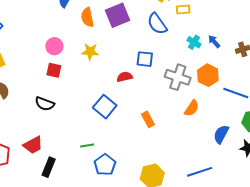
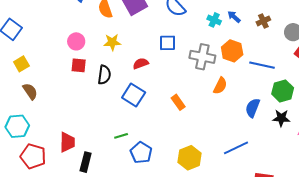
red semicircle: (125, 77) -> (141, 64), moved
black semicircle: (45, 104) -> (104, 75), moved, turned -96
red trapezoid: (33, 145) -> (67, 142), turned -55

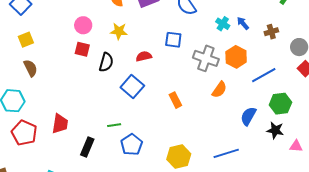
blue line: (262, 65) -> (264, 75), turned -50
black rectangle: (86, 162) -> (87, 147), moved

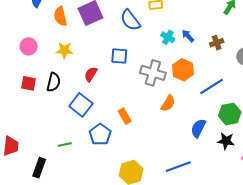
red square: (82, 49) -> (29, 83), moved
red semicircle: (144, 56) -> (91, 74), turned -42
blue pentagon: (132, 145) -> (100, 134), moved

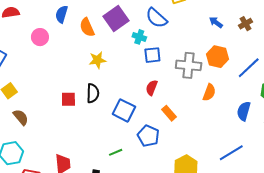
cyan cross: (168, 37) -> (139, 37), moved
pink circle: (29, 46) -> (40, 37), moved
red semicircle: (91, 74) -> (152, 88), moved

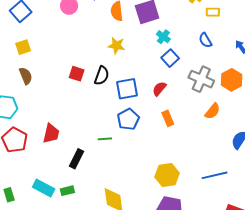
blue semicircle: (156, 18) -> (205, 40), moved, size x0.7
blue square: (152, 55) -> (170, 58), turned 36
blue square: (124, 110) -> (127, 89), moved, turned 35
blue pentagon: (148, 136) -> (128, 119), moved

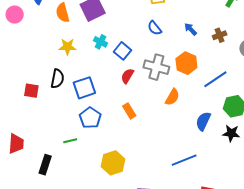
cyan cross: (163, 37) -> (101, 42), moved
red square: (77, 74) -> (31, 91), moved
red semicircle: (159, 89) -> (127, 76), moved
yellow hexagon: (167, 175) -> (113, 163), moved

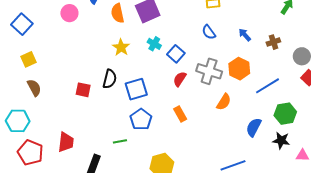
yellow star: (67, 47) -> (121, 47), turned 30

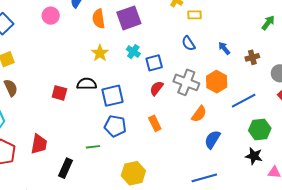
blue square: (176, 54) -> (154, 63), turned 30
black semicircle: (110, 79) -> (87, 84), turned -108
blue pentagon: (141, 119) -> (115, 126), turned -30
blue semicircle: (254, 127) -> (212, 139), moved

